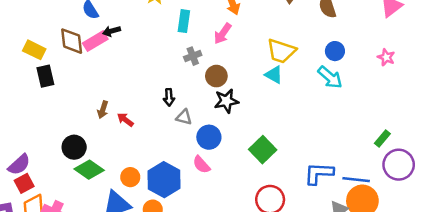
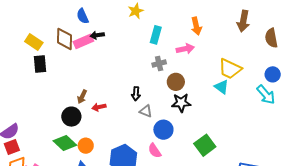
pink arrow: (223, 34) -> (185, 49), turned -144
red arrow: (125, 120) -> (99, 107), turned -56
black circle: (74, 147) -> (71, 117), moved
orange circle: (130, 177) -> (86, 146), moved

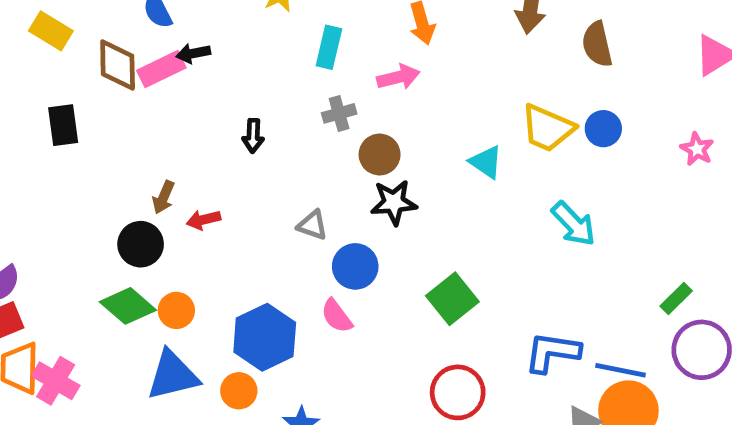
yellow rectangle: (34, 42) -> (51, 31), moved
yellow trapezoid: (230, 69) -> (547, 128), moved
black arrow: (136, 94) -> (253, 136), moved
cyan arrow: (266, 95) -> (574, 224), moved

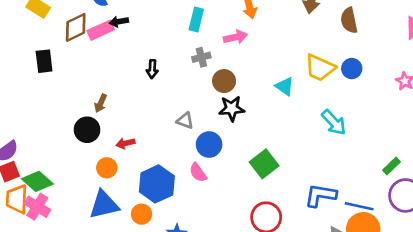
brown diamond: (118, 65) -> (76, 27), turned 64
red arrow: (203, 220) -> (125, 143), moved
green diamond: (128, 306) -> (37, 181), moved

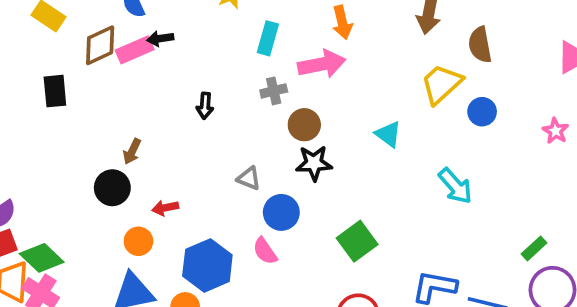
pink arrow: (236, 37) -> (322, 64), size x1.4
yellow trapezoid: (320, 68) -> (441, 84), moved, turned 112

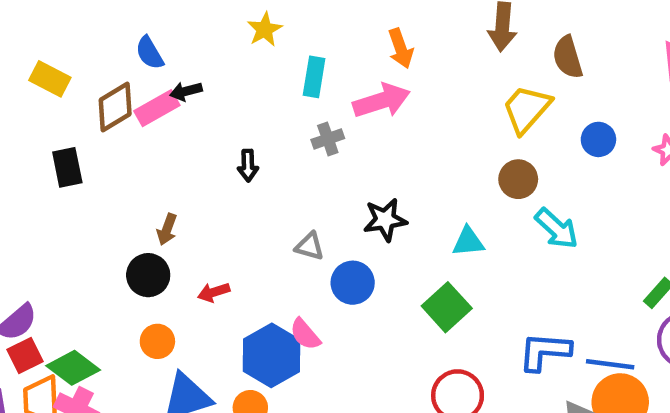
blue circle: (482, 112) -> (598, 139), moved
brown circle: (304, 125) -> (518, 179), moved
cyan triangle: (388, 134) -> (468, 242), moved, turned -36
orange circle: (138, 241) -> (157, 341), moved
pink semicircle: (265, 251) -> (305, 334), moved

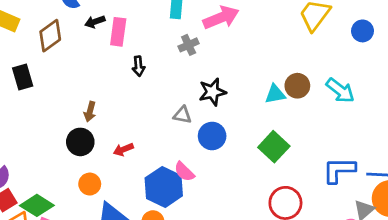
pink rectangle: (157, 108) -> (118, 32), moved, turned -48
brown circle: (518, 179) -> (297, 86), moved
black star: (385, 220) -> (212, 92), moved
cyan triangle: (468, 242) -> (275, 94), moved

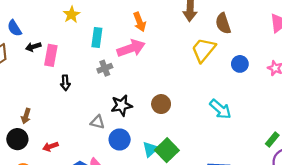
brown circle: (297, 86) -> (161, 104), moved
cyan triangle: (275, 94) -> (150, 149), moved, turned -35

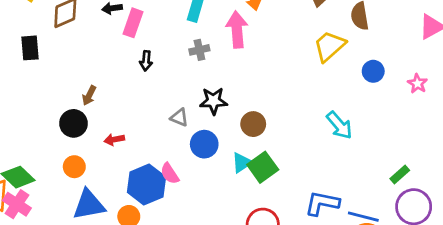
pink arrow: (131, 48) -> (237, 30), turned -84
brown circle: (161, 104) -> (253, 124), moved

